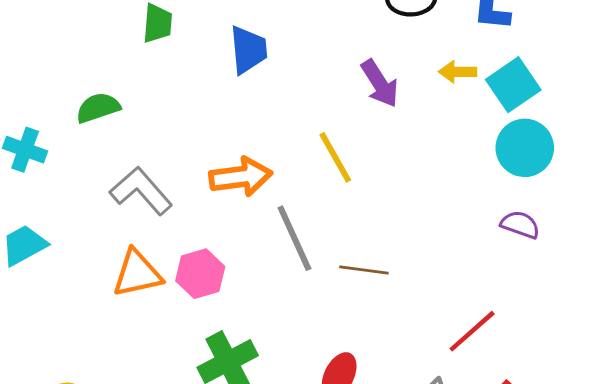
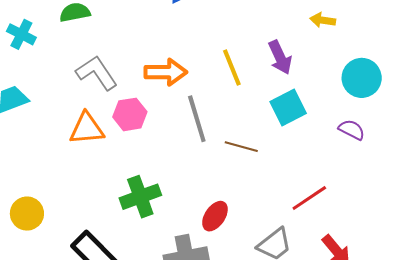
purple arrow: (380, 83) -> (280, 57), moved
cyan square: (513, 85) -> (288, 107), moved
pink hexagon: (200, 274) -> (130, 114), moved

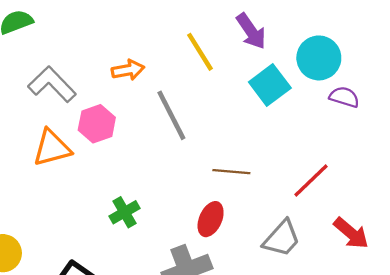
orange arrow: (166, 72) -> (128, 70), size x0.7
cyan circle: (362, 78) -> (319, 58), moved
brown line: (241, 147) -> (231, 172), moved
green cross: (140, 197) -> (124, 212), size x0.7

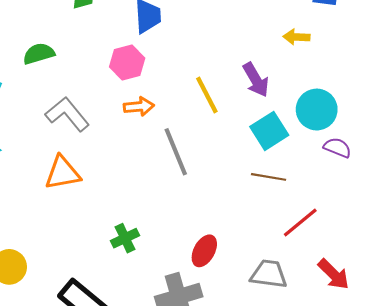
pink hexagon: (97, 124) -> (127, 62), moved
brown line: (231, 172) -> (269, 177), moved
gray trapezoid: (282, 238) -> (269, 274), turned -129

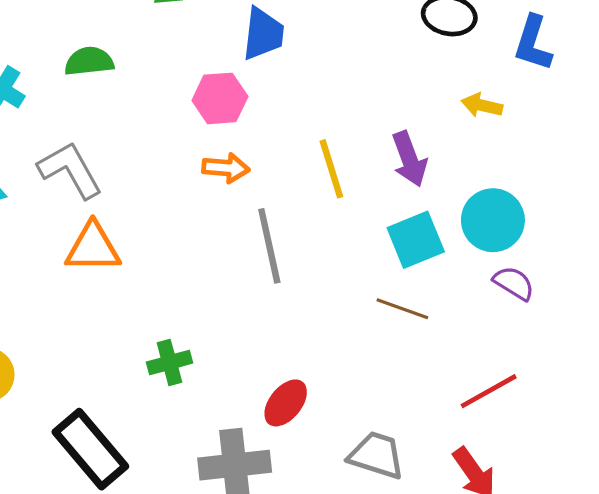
gray L-shape: (67, 114) -> (70, 170), moved
red line: (300, 223) -> (489, 391), moved

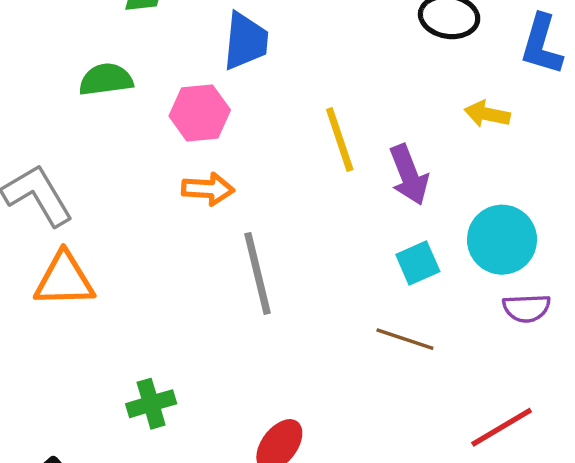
green semicircle: (89, 61) -> (106, 79), moved
yellow line: (331, 169) -> (340, 140), moved
cyan square: (416, 240) -> (418, 263), size x0.7
purple semicircle: (514, 283) -> (527, 308), turned 147

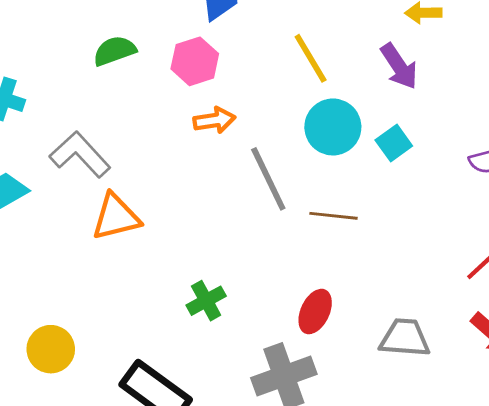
purple arrow: (409, 175) -> (399, 66), moved
cyan circle: (502, 240) -> (333, 127), moved
brown line: (405, 339) -> (334, 216), moved

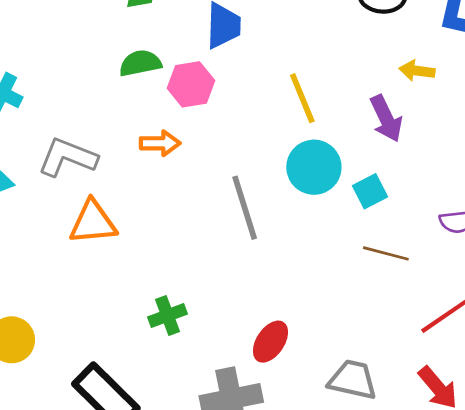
green semicircle: (115, 51) -> (140, 63), moved
orange arrow: (214, 120) -> (160, 143), moved
gray L-shape: (80, 154) -> (68, 157), turned -34
brown line: (334, 216) -> (386, 253), moved

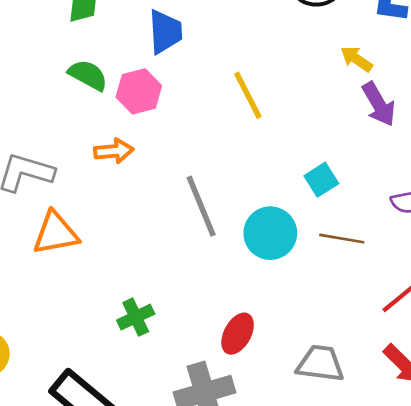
green semicircle: (140, 63) -> (88, 75), turned 45
yellow arrow: (417, 71) -> (356, 59), turned 32
purple arrow: (386, 118) -> (379, 104), moved
cyan circle: (314, 167) -> (270, 233), moved

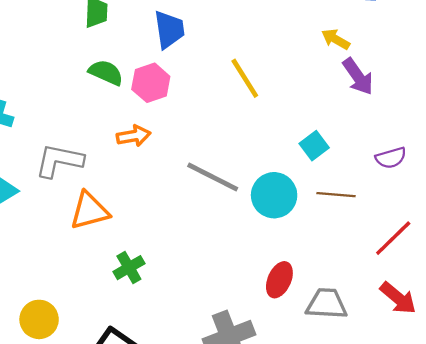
gray line: (201, 206) -> (213, 177), turned -36
green cross: (136, 317) -> (129, 268), moved
red ellipse: (238, 334) -> (279, 280), moved

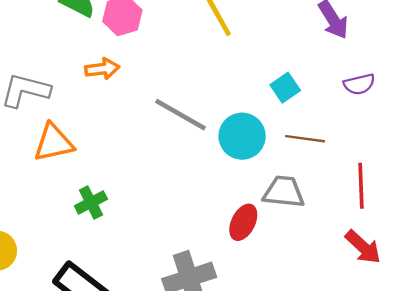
purple semicircle: (391, 158) -> (359, 84), moved
red line: (393, 238) -> (361, 186), turned -51
gray trapezoid: (327, 304) -> (284, 192), moved

